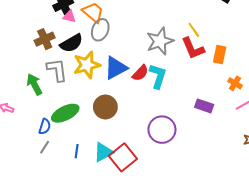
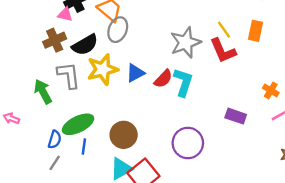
pink triangle: (69, 16) -> (65, 14), moved
orange rectangle: (220, 55) -> (256, 31), moved
blue triangle: (116, 68) -> (135, 73), size x0.7
brown circle: (105, 107) -> (124, 135), moved
blue line: (77, 151) -> (84, 146), moved

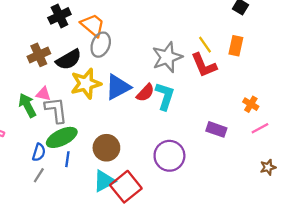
pink triangle: (65, 14) -> (43, 94), moved
blue triangle: (135, 73) -> (118, 87), size x1.4
gray L-shape: (69, 75) -> (56, 110), moved

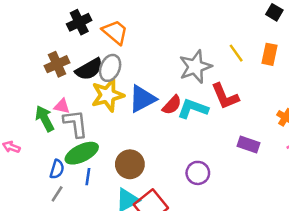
gray ellipse: (101, 45) -> (110, 68), moved
red L-shape: (204, 65) -> (225, 96), moved
cyan L-shape: (165, 96) -> (193, 109), turned -88
purple circle: (169, 156) -> (198, 173), size x0.7

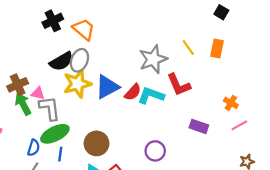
brown cross: (57, 64) -> (18, 85), moved

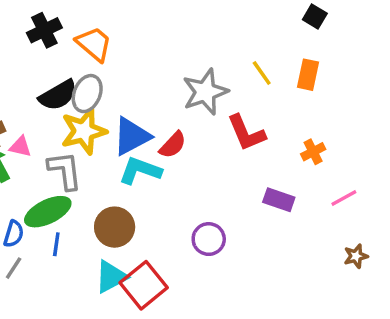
cyan L-shape: (151, 95) -> (140, 171), moved
orange cross: (231, 103) -> (313, 152), moved, turned 32
gray L-shape: (50, 108) -> (65, 171), moved

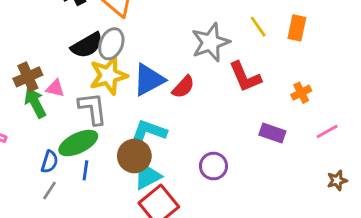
cyan L-shape: (140, 171) -> (149, 132), moved
cyan triangle: (111, 277) -> (147, 176), moved

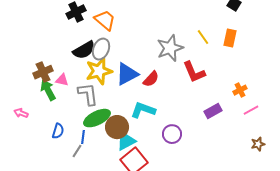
orange cross: (301, 93) -> (240, 90), moved
cyan L-shape: (149, 132) -> (143, 110), moved
purple rectangle: (272, 133) -> (213, 111), turned -48
green ellipse: (78, 143) -> (97, 118), moved
gray line: (49, 190) -> (77, 151), moved

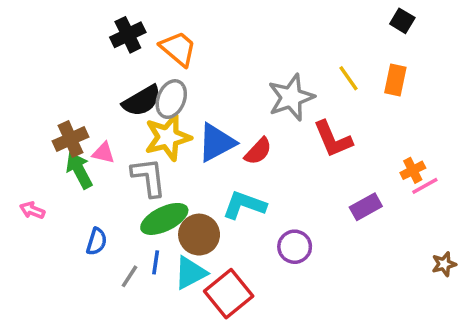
pink line: (251, 110) -> (425, 186), moved
blue line: (83, 137) -> (156, 262), moved
cyan triangle: (126, 141) -> (190, 273), moved

